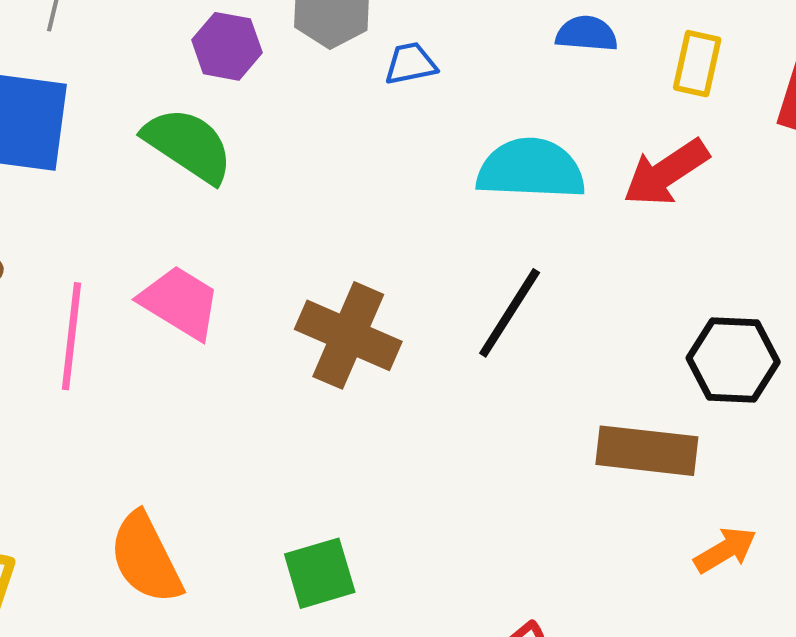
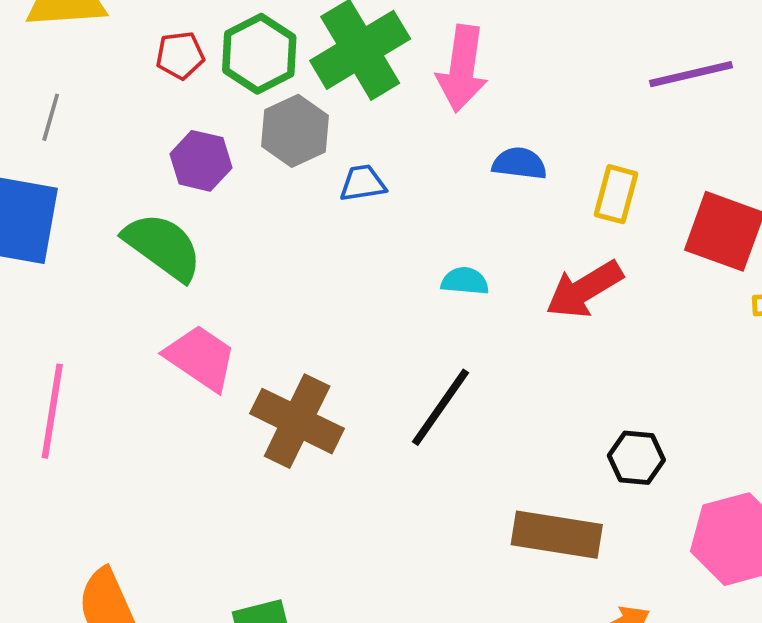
cyan semicircle: (531, 169) -> (465, 281), size x0.5
pink trapezoid: (180, 302) -> (201, 358), moved
black hexagon: (733, 360) -> (636, 458), size x0.7

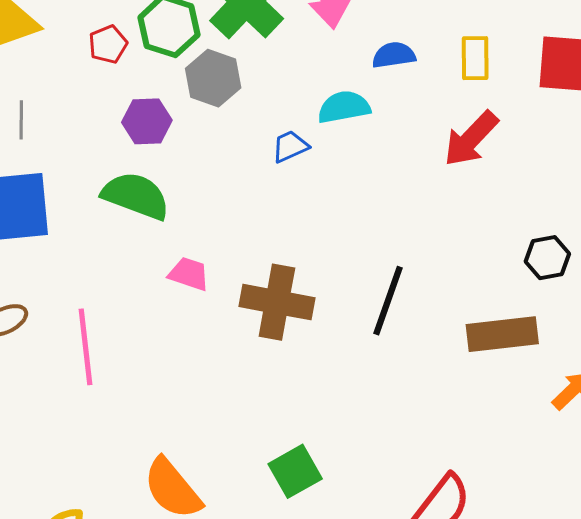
blue trapezoid: (363, 183) -> (290, 146), moved
cyan semicircle: (465, 281) -> (344, 107), moved, size x1.4
pink trapezoid: (201, 358) -> (189, 274), size x0.7
black line: (441, 407) -> (388, 301), moved

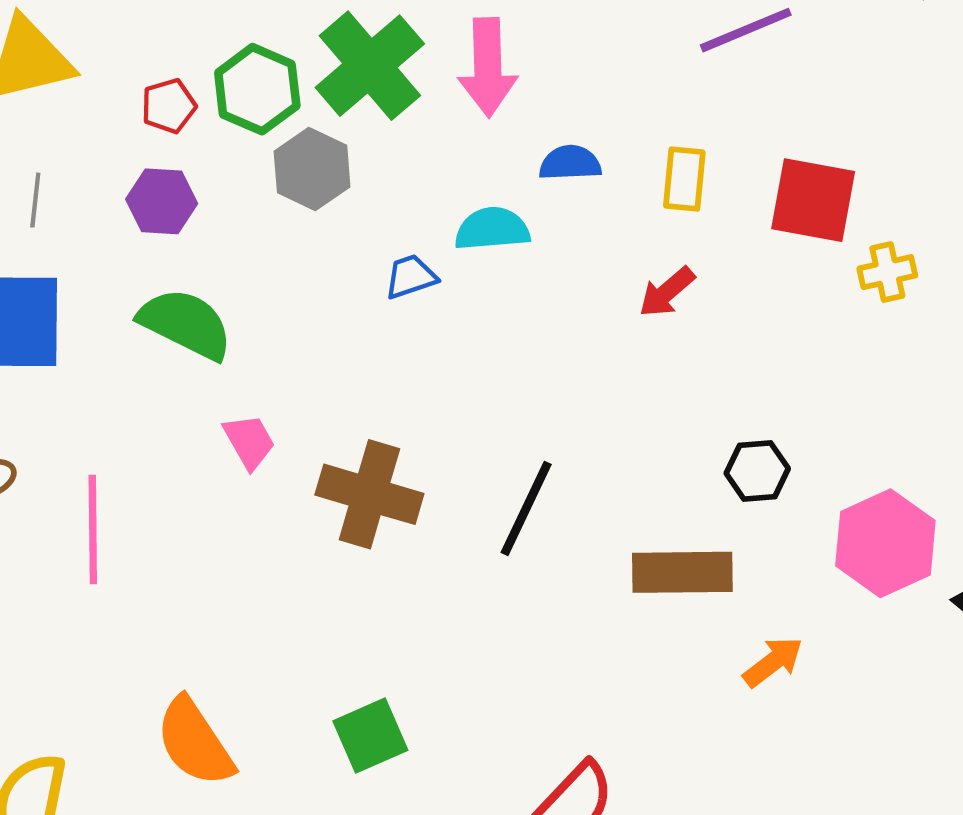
purple hexagon: (147, 121) -> (162, 201), moved
red arrow: (471, 139) -> (667, 292), size x0.7
pink trapezoid: (189, 274) -> (249, 442), turned 36

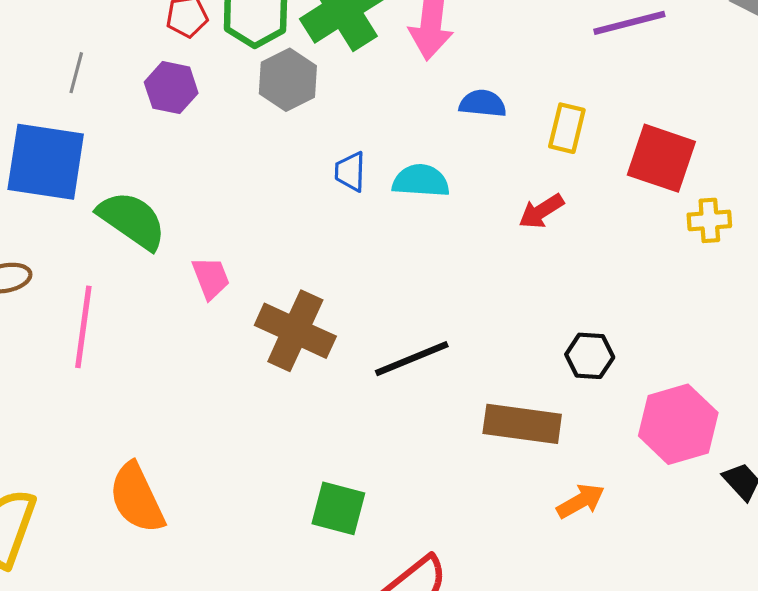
cyan semicircle: (492, 229) -> (421, 181), moved
blue trapezoid: (411, 277) -> (350, 172), turned -78
green semicircle: (186, 324) -> (132, 220), moved
black line: (526, 508) -> (412, 359), turned 34
green square: (370, 736) -> (338, 508), moved, turned 30

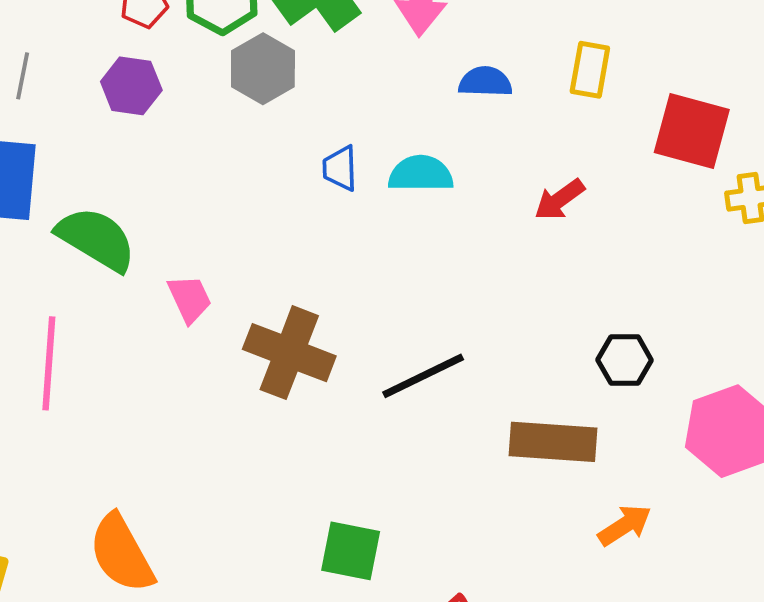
yellow rectangle: (567, 128) -> (590, 70), moved

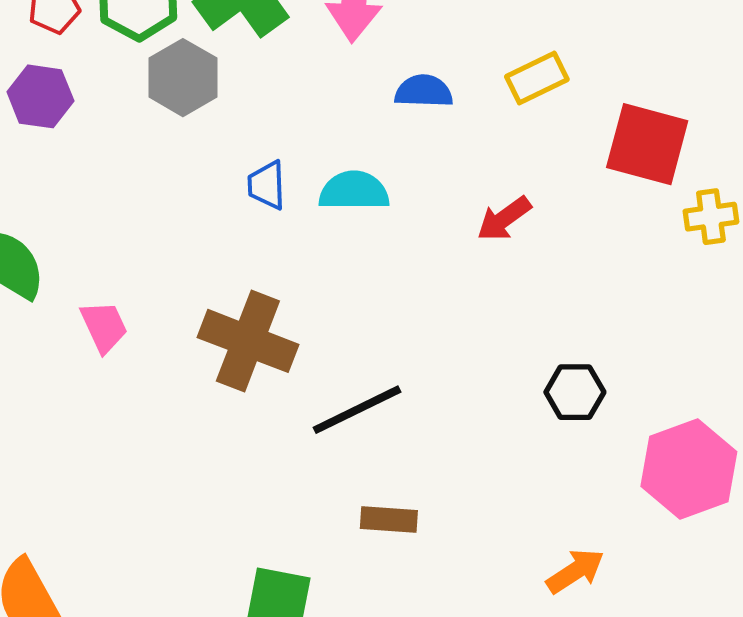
yellow rectangle: (590, 70) -> (537, 78), turned 54
brown cross: (289, 353) -> (248, 341), moved
brown rectangle: (553, 442) -> (389, 520), moved, size x0.6

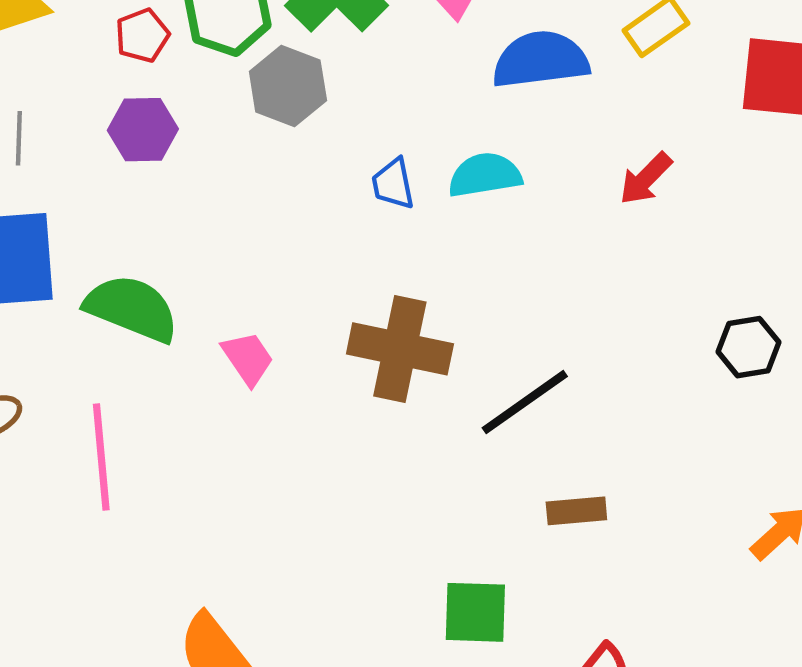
blue semicircle: (424, 91) -> (541, 60), size x1.6

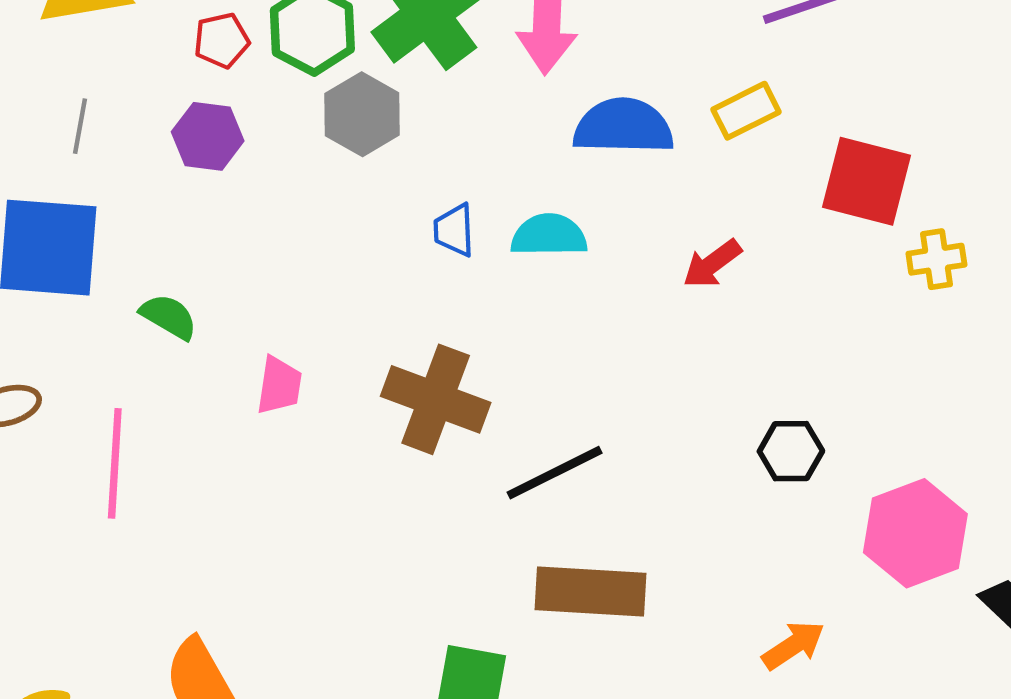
green semicircle: (132, 308) -> (169, 317), size x0.6
pink trapezoid: (248, 358) -> (279, 385), turned 34
brown rectangle: (576, 511) -> (590, 591), size x1.8

